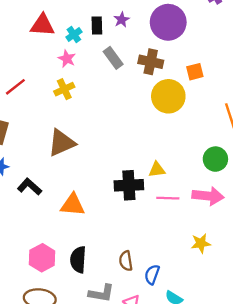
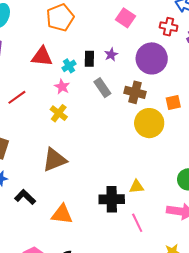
red line: (15, 87) -> (17, 97), moved
yellow cross: (64, 89) -> (59, 113), turned -30
pink line: (168, 198) -> (137, 223), moved, turned 60

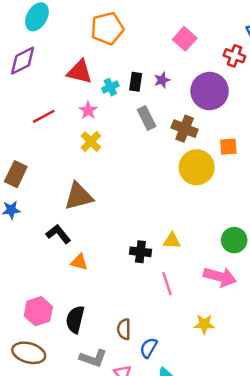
pink star: (62, 87) -> (88, 110), moved
black L-shape: (25, 197) -> (58, 234), moved
black cross: (112, 199) -> (140, 252), size x0.7
orange triangle: (62, 214) -> (79, 262), size x0.7

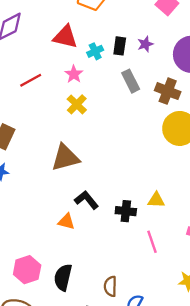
black L-shape: (58, 234) -> (87, 200), moved

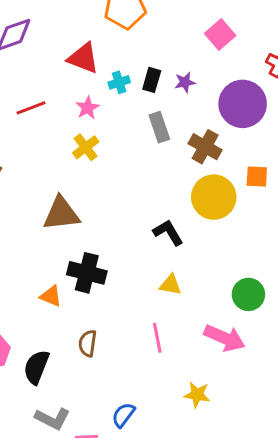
black L-shape: (87, 200) -> (168, 233), moved
black cross: (126, 211) -> (87, 273), moved, size x1.4
brown semicircle: (110, 286) -> (88, 343), moved

